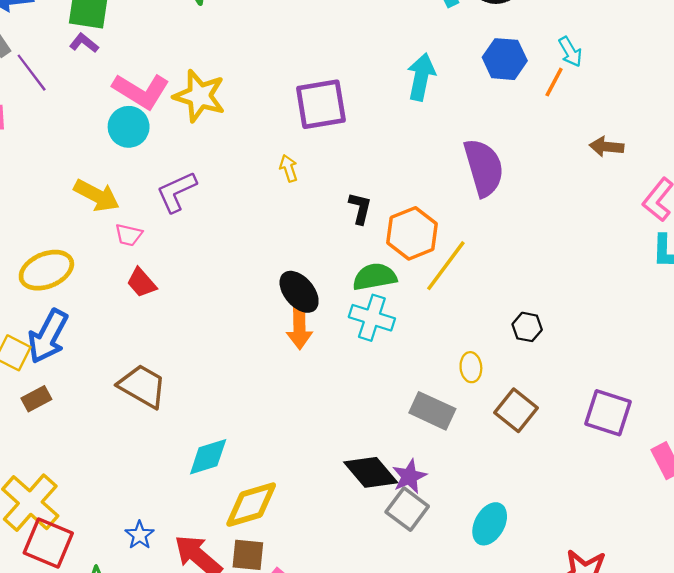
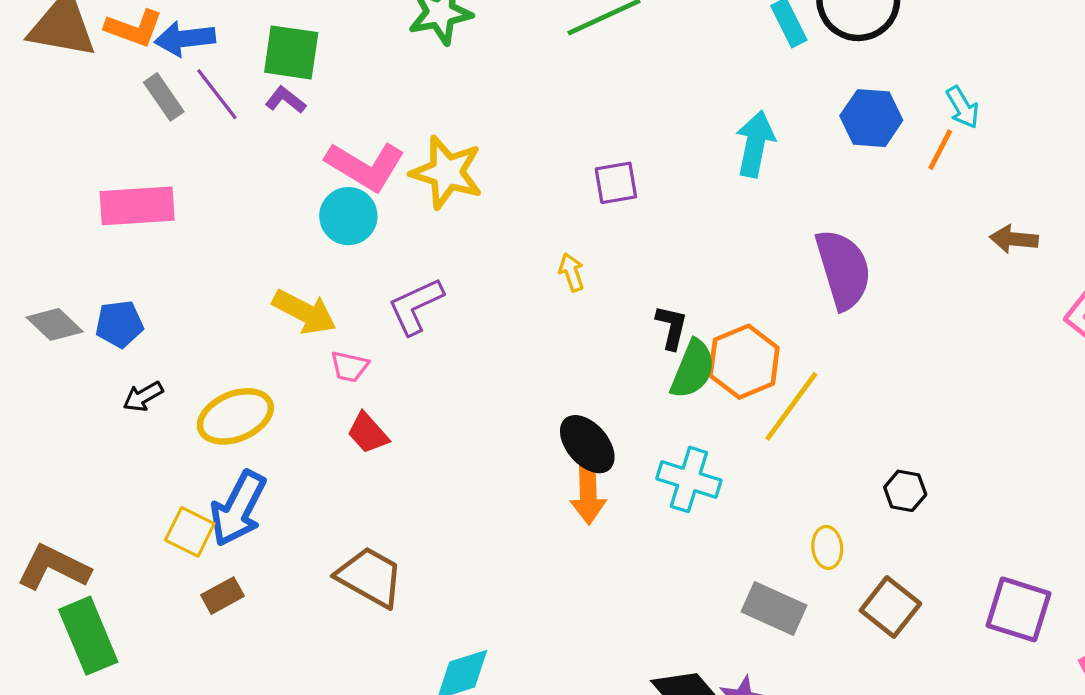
purple line: (32, 73) -> (217, 94), moved
purple square: (321, 104) -> (616, 183), size x0.6
green semicircle: (375, 277) -> (693, 369), moved, turned 123

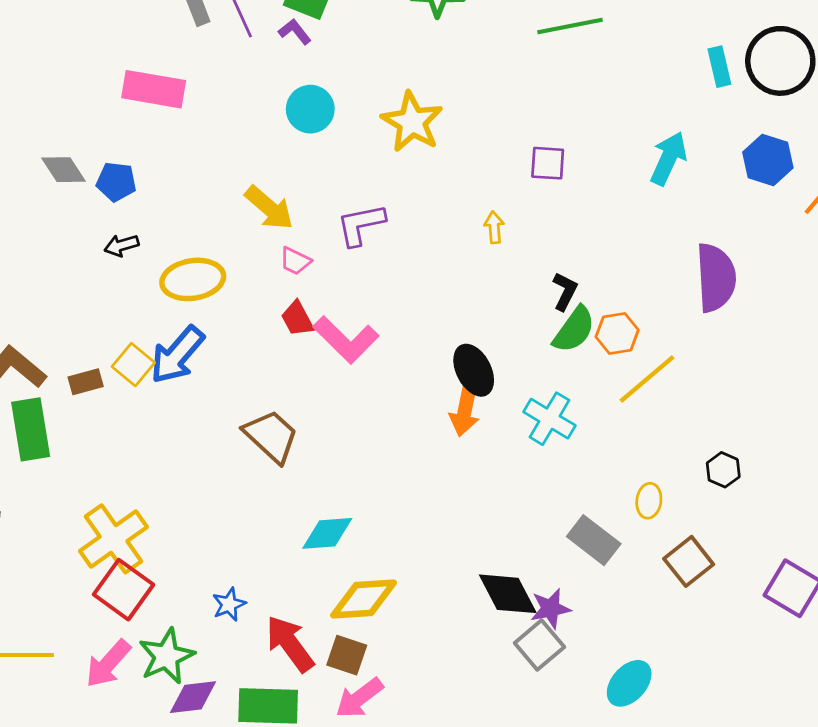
pink L-shape: (365, 166) -> (346, 340), moved
cyan circle: (348, 216) -> (310, 109), moved
orange hexagon: (744, 362) -> (617, 333), size x0.7
brown rectangle: (223, 596) -> (86, 382), moved

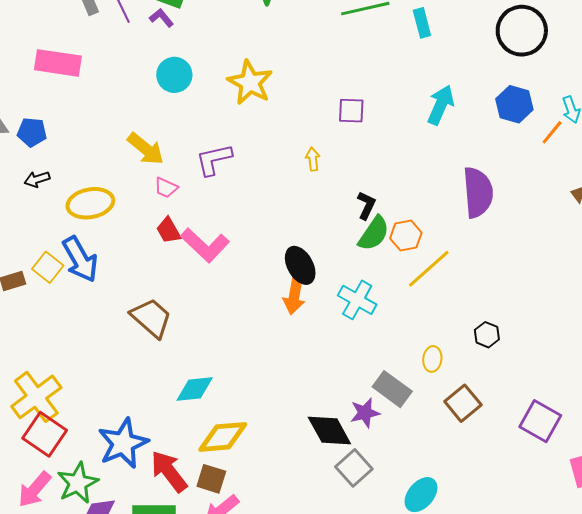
cyan rectangle: (719, 67) -> (422, 23), moved
blue arrow: (177, 355) -> (80, 259), turned -69
blue star: (229, 604) -> (123, 443), size x2.0
purple star: (550, 609) -> (365, 413), moved

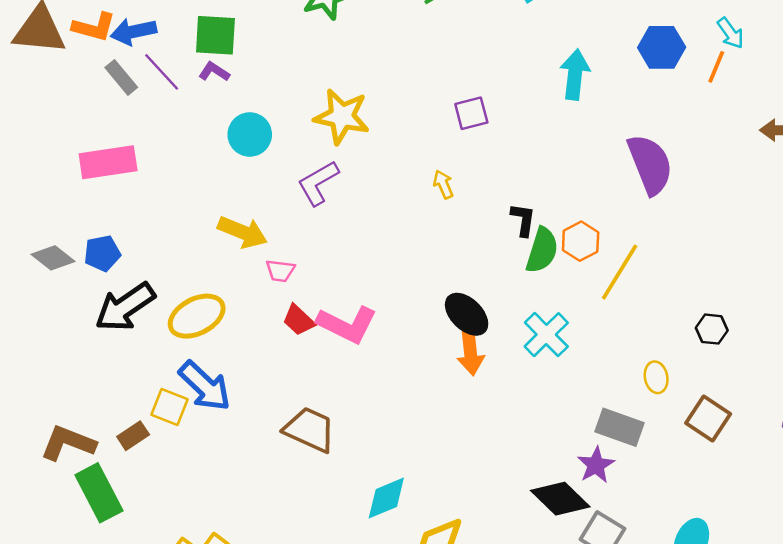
purple L-shape: (214, 160) -> (318, 183), moved
black arrow: (37, 179) -> (125, 307), size x2.0
cyan cross: (357, 300) -> (546, 335), turned 33

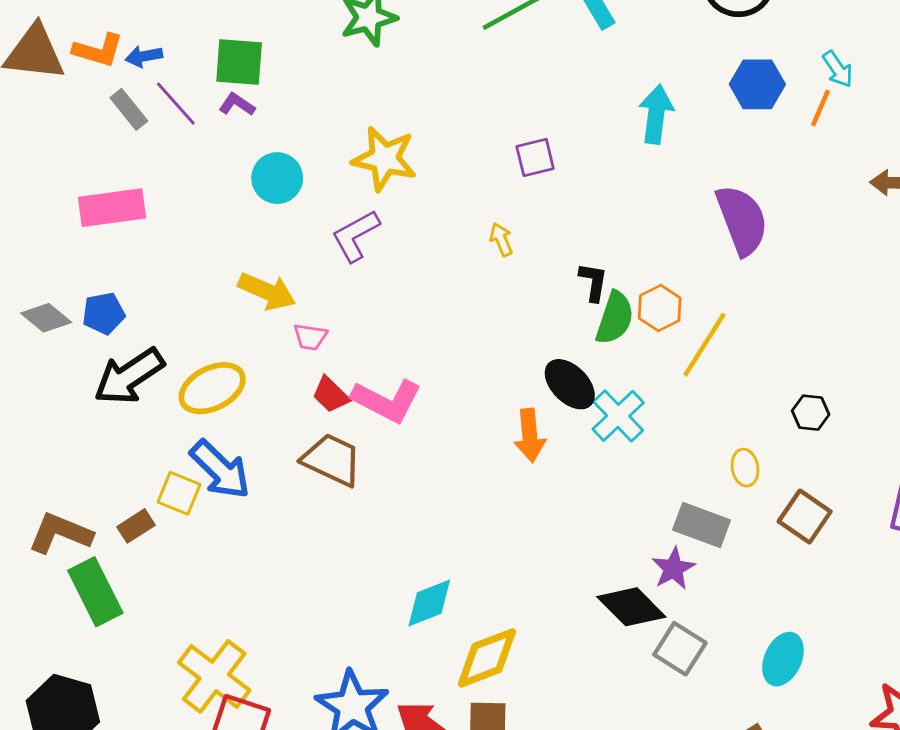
blue arrow: (134, 32) -> (144, 56), size x0.7
black ellipse: (467, 314) -> (570, 384), moved
brown trapezoid: (310, 430) -> (332, 460), moved

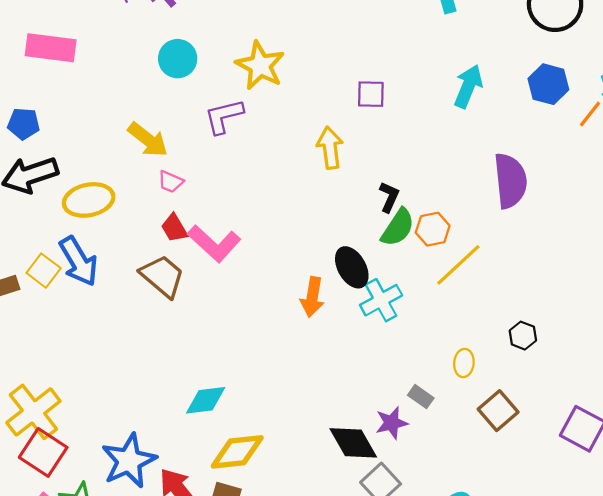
yellow arrow: (501, 239) -> (330, 148), size x1.6
gray rectangle: (702, 525) -> (421, 397), size x0.6

